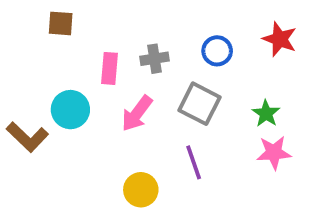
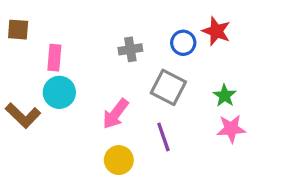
brown square: (61, 23) -> (18, 30), moved
red star: (280, 39) -> (216, 31), moved
pink rectangle: (110, 68) -> (54, 58), moved
pink arrow: (137, 113) -> (116, 114), moved

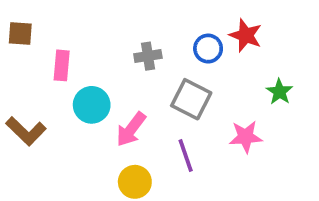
cyan circle: (59, 92) -> (92, 105), moved
green star: (225, 96) -> (279, 92), moved
pink star: (231, 129) -> (246, 137), moved

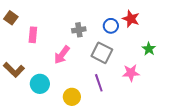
brown square: (20, 34) -> (11, 18), turned 32
cyan circle: (92, 105) -> (40, 84), moved
pink arrow: (131, 129) -> (62, 55), moved

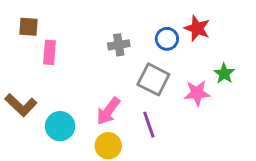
brown square: (11, 18) -> (28, 27), moved, turned -32
pink arrow: (62, 55) -> (108, 111), moved
pink star: (131, 73) -> (197, 93), moved

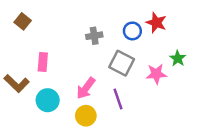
brown square: (28, 27) -> (23, 21), turned 35
pink rectangle: (50, 52) -> (43, 62), moved

